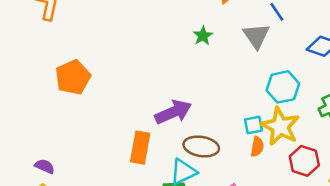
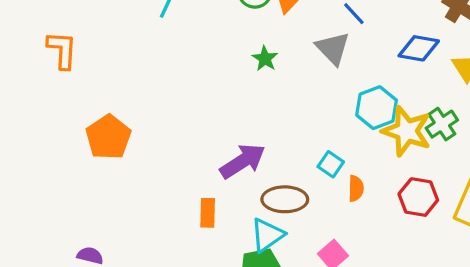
cyan square: (253, 125) -> (331, 164), moved, turned -36
yellow star: (280, 126) -> (407, 131), moved
orange rectangle: (140, 148) -> (208, 213), size x0.7

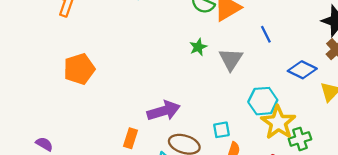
gray triangle: (333, 48) -> (231, 59), moved
green cross: (442, 124) -> (300, 139), moved
cyan square: (331, 164) -> (221, 130), turned 30

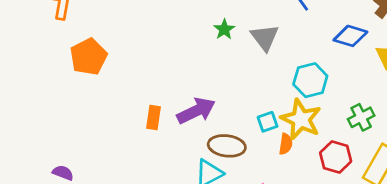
orange pentagon: (79, 69) -> (89, 57), moved
yellow star: (278, 122) -> (301, 119), moved
orange rectangle: (130, 138) -> (154, 118), moved

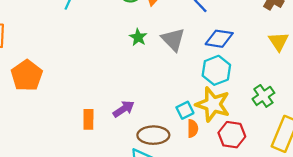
blue diamond: (350, 36) -> (219, 39), moved
purple arrow: (196, 111) -> (124, 109), size x0.7
orange semicircle: (286, 144) -> (193, 129), moved
red hexagon: (336, 157) -> (232, 135), moved

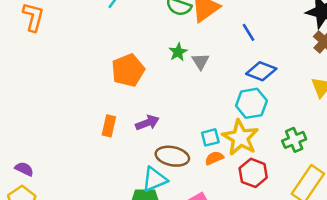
gray triangle: (173, 39) -> (200, 61), moved, size x0.7
orange pentagon: (27, 75) -> (128, 70), moved
orange semicircle: (193, 129) -> (214, 158), turned -126

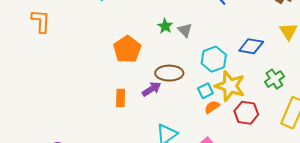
blue diamond: (261, 71) -> (251, 46), moved
cyan hexagon: (251, 103) -> (214, 59), moved
brown ellipse: (172, 156) -> (169, 73), moved

